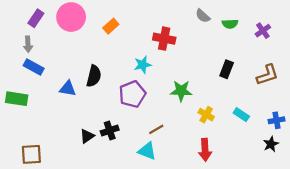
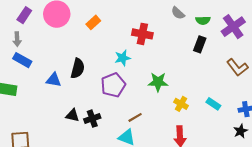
purple cross: (263, 31) -> (233, 27), size x1.6
black rectangle: (227, 69) -> (200, 44), moved
brown L-shape: (267, 75) -> (237, 67), turned 70
black triangle: (87, 136) -> (72, 115), moved, turned 48

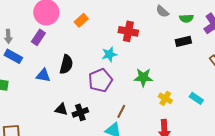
purple rectangle: (24, 15) -> (38, 37), moved
black rectangle: (200, 44) -> (183, 41), turned 56
brown line: (135, 117) -> (121, 111), turned -32

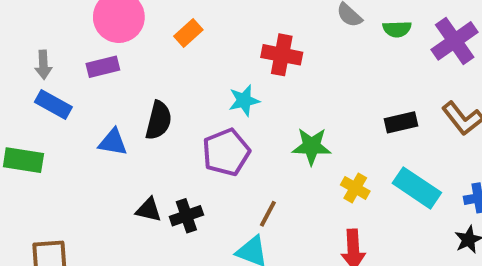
purple rectangle: (38, 37) -> (103, 67), turned 42
black rectangle: (183, 41) -> (401, 122), moved
cyan rectangle: (196, 98) -> (417, 188), size x1.6

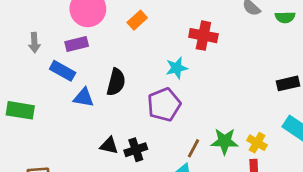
blue rectangle: (53, 104) -> (63, 71), moved
green star: (312, 146) -> (225, 141), moved
yellow cross: (355, 188) -> (257, 143), moved

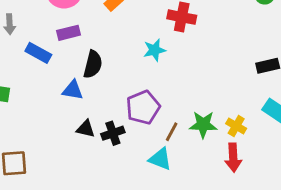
purple rectangle: (77, 44) -> (68, 33), moved
blue triangle: (84, 98) -> (73, 90), moved
purple pentagon: (164, 105) -> (143, 107), moved

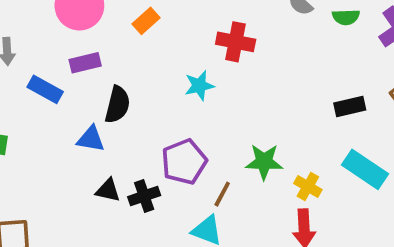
green star: (203, 125) -> (264, 162), moved

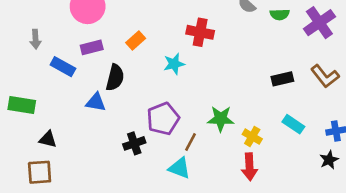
orange rectangle: (146, 21) -> (136, 41), moved
cyan rectangle: (365, 169) -> (293, 124), size x0.7
black triangle: (108, 190) -> (48, 139), moved

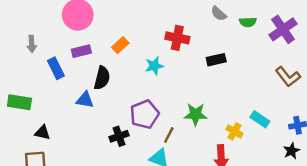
blue rectangle: (63, 67) -> (56, 68), turned 35
black rectangle: (282, 79) -> (216, 60), moved
yellow cross: (252, 137) -> (234, 131), moved

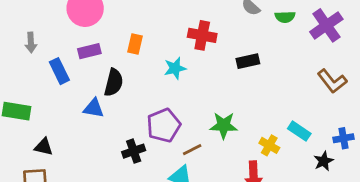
orange rectangle: (120, 45) -> (135, 44), turned -35
brown line: (169, 135) -> (192, 150), turned 35
black star: (292, 151) -> (324, 161), moved

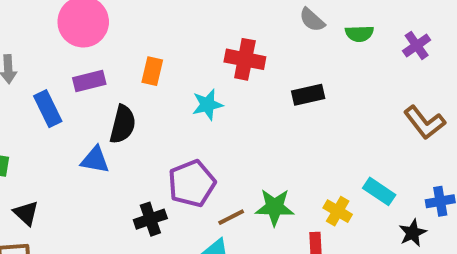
purple cross: (326, 25) -> (417, 45), size x0.6
green star: (224, 125) -> (275, 207), moved
black triangle: (44, 147) -> (26, 213), turned 30

